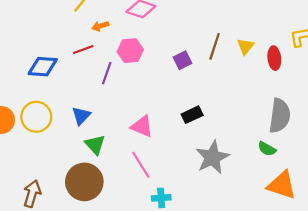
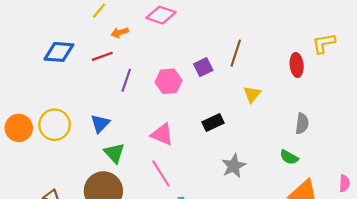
yellow triangle: (245, 46) -> (252, 94), moved
pink hexagon: (130, 51) -> (169, 81), moved
blue diamond: (43, 67) -> (59, 52), moved
gray semicircle: (280, 116) -> (302, 124), size x0.6
gray star: (212, 157) -> (234, 166), size x0.7

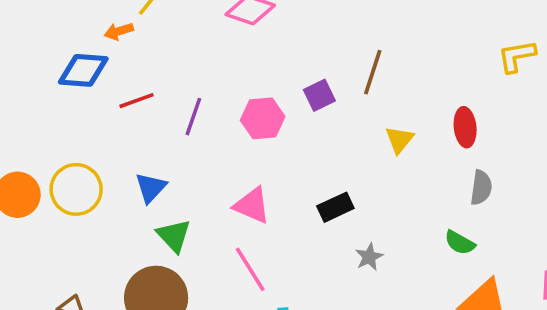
orange arrow: (120, 32) -> (119, 31), moved
red line: (102, 56) -> (137, 101), moved
red ellipse: (297, 65) -> (465, 127), moved
black rectangle: (213, 122) -> (335, 207), moved
gray star: (234, 166) -> (369, 257), size x0.7

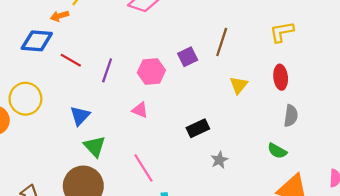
yellow L-shape: (517, 56) -> (282, 32), moved
red line: (137, 101) -> (71, 60), turned 50
yellow circle: (76, 189) -> (25, 99), moved
pink triangle: (252, 205) -> (140, 110), moved, size x0.7

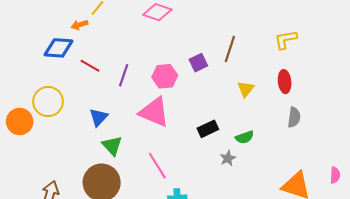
pink triangle: (140, 110) -> (154, 112), size x2.0
green semicircle: (277, 151) -> (245, 137), moved, turned -48

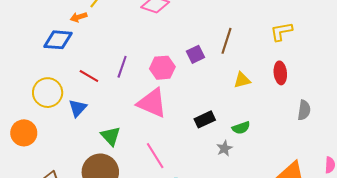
red line: (90, 66) -> (89, 76), moved
yellow triangle: (246, 89) -> (242, 80), turned 36
blue triangle: (98, 117) -> (78, 108), moved
gray semicircle: (294, 117) -> (304, 110), moved
orange circle: (20, 122) -> (24, 133), moved

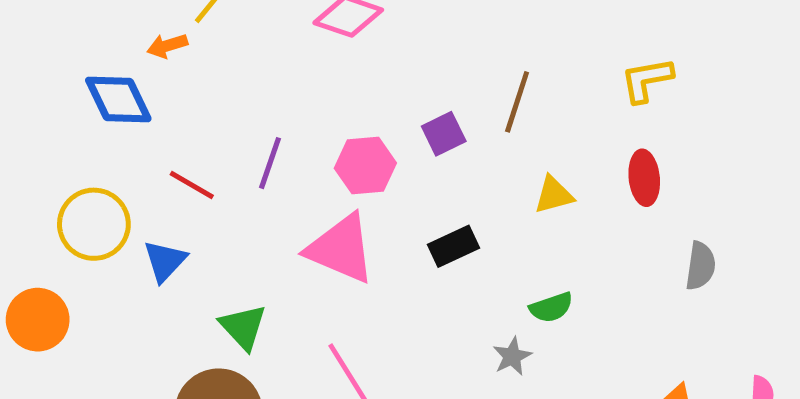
blue diamond: (58, 40) -> (118, 99), turned 60
black rectangle: (205, 119) -> (453, 246), moved

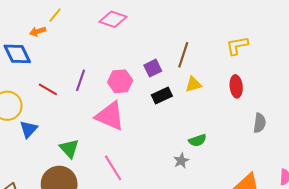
yellow triangle: (554, 195) -> (193, 84), moved
black rectangle: (453, 246) -> (162, 96), moved
blue triangle: (165, 261) -> (29, 129), moved

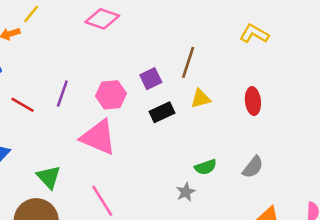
yellow L-shape: (237, 46) -> (254, 34), moved, turned 40
gray semicircle: (260, 123) -> (253, 167), moved, turned 30

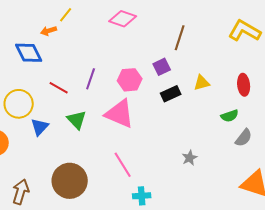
yellow L-shape: (254, 34) -> (245, 31), size x1.4
brown line: (188, 62) -> (180, 38), moved
green semicircle: (206, 167) -> (230, 116), moved
green triangle: (49, 177) -> (77, 120), moved

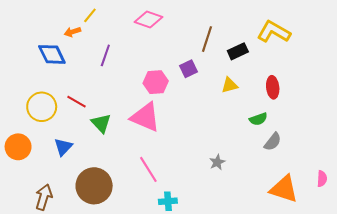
purple line: (91, 79) -> (105, 55), moved
red line: (59, 88) -> (77, 102), moved
black rectangle: (171, 94) -> (238, 51), moved
blue triangle: (40, 127) -> (63, 147), moved

